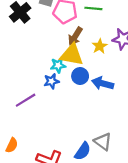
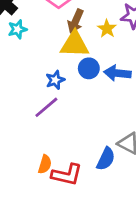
cyan star: (58, 65) -> (17, 29), moved
purple line: (26, 100) -> (46, 107), moved
orange semicircle: (12, 145) -> (45, 164), moved

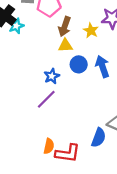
cyan star: (17, 29) -> (16, 26), moved
yellow triangle: (75, 44) -> (65, 46), size x0.6
blue arrow: (117, 73) -> (102, 66), turned 70

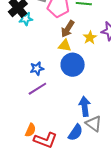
blue circle: (79, 64) -> (73, 65), size x1.5
blue arrow: (102, 66) -> (85, 106), moved
blue star: (52, 76) -> (37, 68), moved

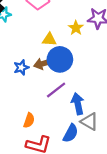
brown arrow: (68, 29) -> (43, 63), moved, turned 48
purple line: (37, 89) -> (56, 90), moved
orange semicircle: (30, 130) -> (29, 120), moved

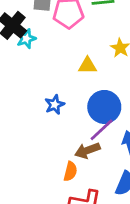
blue circle: (60, 59) -> (104, 107), moved
brown arrow: (43, 63) -> (87, 150), moved

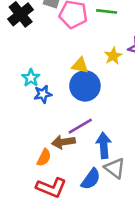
cyan star: (26, 39) -> (31, 78), moved, turned -30
blue circle: (104, 107) -> (85, 86), moved

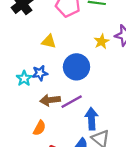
yellow triangle: (80, 65) -> (49, 41), moved
cyan star: (31, 78) -> (24, 78), moved
brown arrow: (63, 142) -> (50, 100), moved

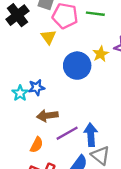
yellow triangle: (49, 41) -> (48, 37), moved, turned 42
blue circle: (76, 67) -> (77, 66), moved
purple line: (72, 102) -> (67, 133), moved

